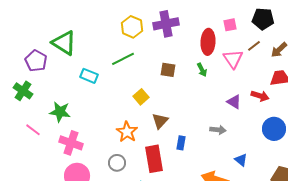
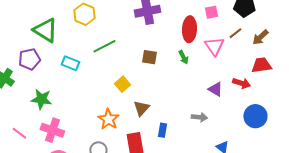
yellow hexagon: (132, 27) -> (84, 14), moved
purple pentagon: (36, 61) -> (29, 59), moved, turned 30
pink line: (33, 130) -> (19, 133), moved

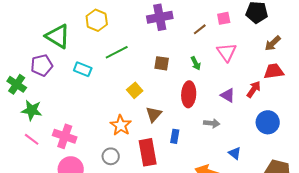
red ellipse: (189, 29) -> (189, 94), moved
brown line: (235, 33) -> (200, 29), moved
red arrow: (241, 83) -> (254, 89), turned -72
green star: (41, 99) -> (32, 110), moved

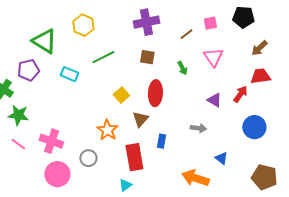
brown square: (162, 63) -> (147, 57), moved
red ellipse: (189, 94) -> (155, 93), moved
gray circle: (111, 156) -> (88, 158), moved

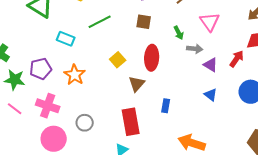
purple pentagon: (28, 70) -> (41, 69), moved
gray arrow: (198, 128) -> (195, 49), moved
orange star: (107, 130) -> (75, 75), moved
blue rectangle: (161, 141) -> (166, 106), moved
blue triangle: (221, 158) -> (211, 95), moved

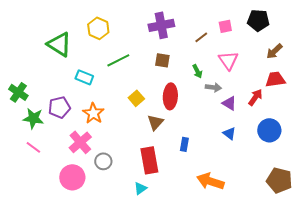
pink cross: (48, 106) -> (80, 142), moved, turned 30

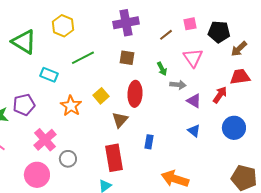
black pentagon: (258, 20) -> (219, 32), moved
orange star: (93, 113) -> (71, 106), moved

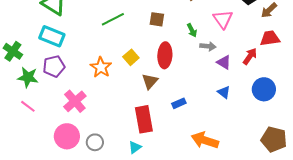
cyan rectangle: (49, 75) -> (52, 36), moved, size x1.4
blue rectangle: (149, 142) -> (179, 103), turned 56
gray circle: (68, 159) -> (95, 142), moved

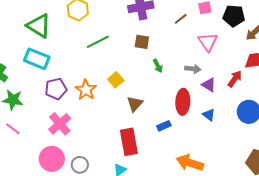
green arrow: (192, 30) -> (158, 66), moved
red ellipse: (165, 55) -> (183, 102), moved
purple pentagon: (54, 66) -> (56, 89), moved

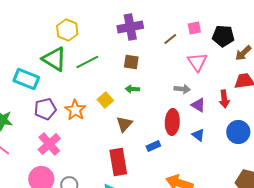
green triangle: (39, 26) -> (54, 59), moved
green arrow: (158, 66) -> (132, 89), moved, turned 120
red arrow: (235, 79) -> (224, 99), turned 138

